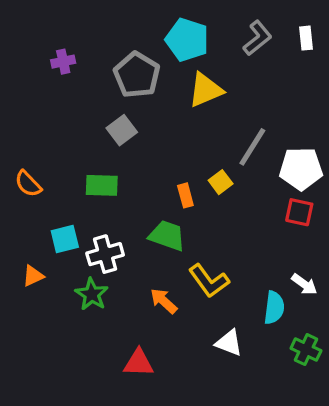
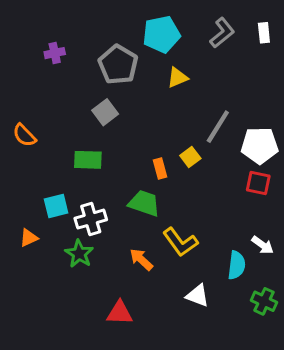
cyan pentagon: (187, 40) -> (161, 34), turned -30
yellow triangle: (206, 90) -> (177, 78), size x0.7
orange semicircle: (28, 184) -> (24, 135), moved

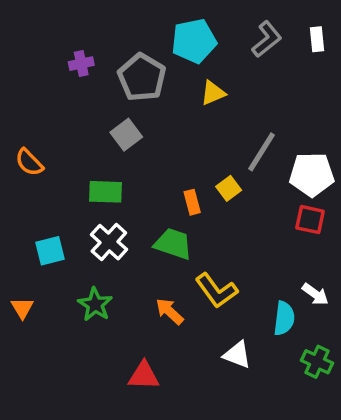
purple cross: (55, 53) -> (81, 64), moved
cyan square: (56, 206) -> (50, 251), moved
white cross: (91, 219) -> (109, 242), moved, turned -32
orange triangle: (29, 238) -> (22, 308), moved, turned -36

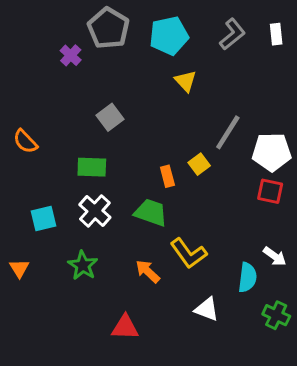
purple cross: (81, 64) -> (71, 55), turned -35
gray pentagon: (142, 77) -> (108, 28), moved
yellow triangle: (213, 93) -> (186, 81), turned -50

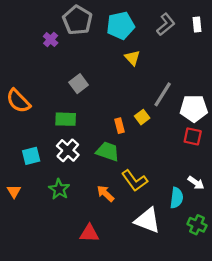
orange semicircle: (25, 141) -> (18, 101), size x1.4
white triangle: (207, 309) -> (147, 220), size x1.5

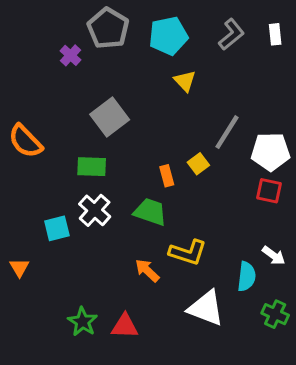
gray square: (79, 84) -> (110, 117), size x1.4
cyan square: (31, 156) -> (57, 228), moved
yellow L-shape: (135, 181) -> (188, 252), turned -36
green star: (59, 189) -> (83, 322), moved

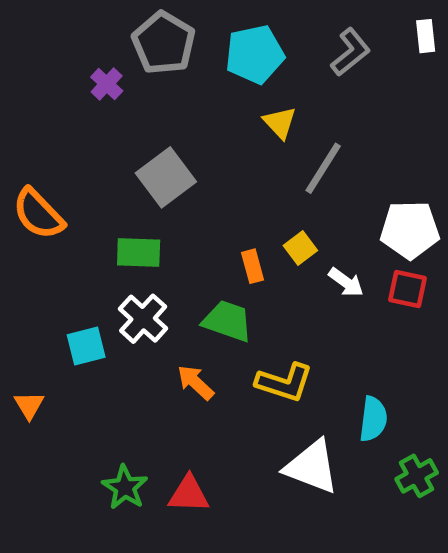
white rectangle: (275, 34) -> (426, 36), moved
gray line: (227, 132) -> (323, 168), moved
white arrow: (274, 255) -> (346, 282), moved
orange arrow: (147, 271) -> (196, 382), moved
green cross: (275, 314) -> (417, 476), turned 36

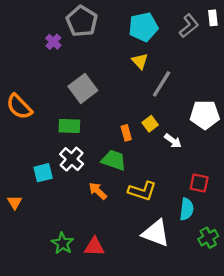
gray L-shape: (350, 52) -> (189, 26), moved
cyan pentagon: (255, 54) -> (143, 27), moved
red square: (407, 289) -> (199, 183), moved

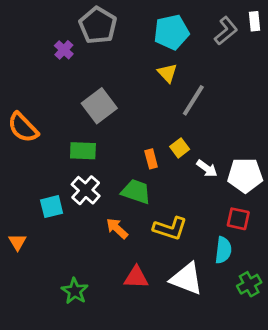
white pentagon: (205, 115) -> (245, 175), moved
red triangle: (94, 247) -> (136, 277), moved

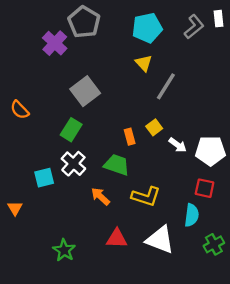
purple cross: (64, 50) -> (55, 43), size x1.5
orange semicircle: (23, 128) -> (20, 110), size x0.7
green rectangle: (83, 151) -> (71, 130), turned -60

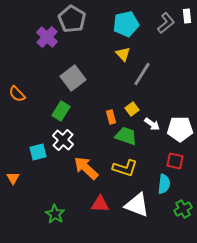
green trapezoid: (117, 165) -> (126, 136), moved
orange arrow: (100, 196) -> (86, 168), size x1.5

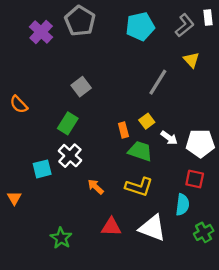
purple cross: (47, 37) -> (41, 32), moved
yellow triangle: (123, 54) -> (191, 60), moved
gray square: (73, 78) -> (81, 87), size x0.7
orange arrow: (86, 168) -> (96, 187), size x0.6

